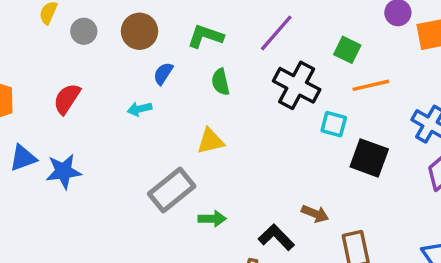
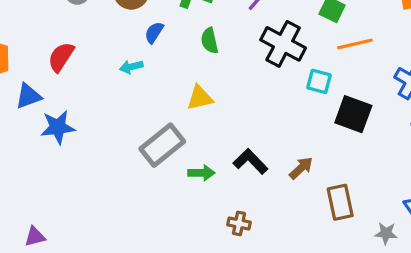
blue triangle: (23, 158) -> (28, 96), moved
brown arrow: (315, 214) -> (301, 168), turned -65
black L-shape: (276, 237) -> (250, 161), moved

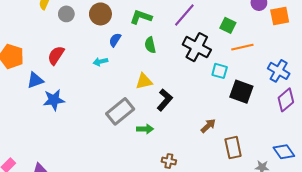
black L-shape: (250, 161) -> (165, 100), moved, turned 85

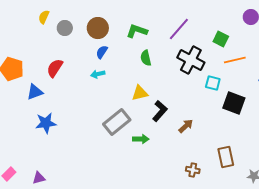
blue semicircle: (115, 40) -> (102, 52), moved
blue star: (54, 100) -> (46, 123), moved
brown arrow: (208, 126) -> (186, 126), moved
brown cross: (169, 161) -> (193, 170), moved

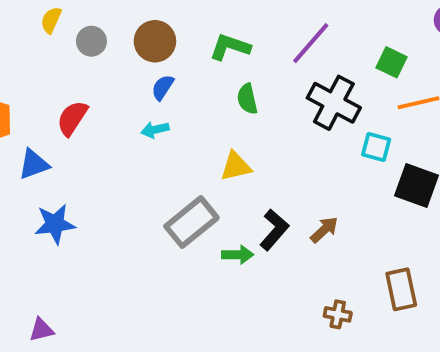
black L-shape: (160, 111) -> (274, 230), moved

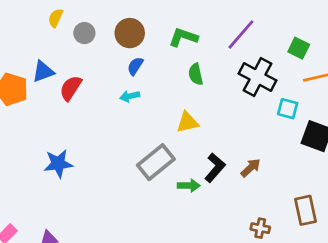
blue triangle: (34, 164) -> (43, 72), moved

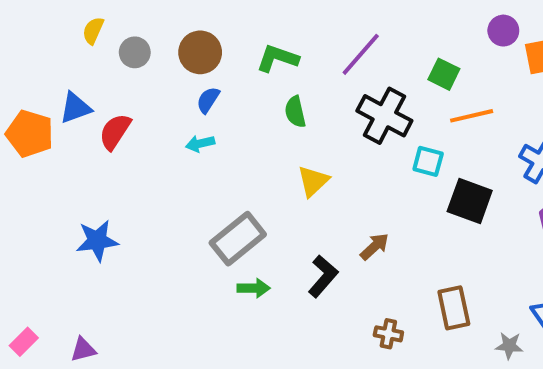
yellow triangle: (187, 122) -> (313, 181), moved, turned -30
black L-shape: (215, 168) -> (323, 276), moved
green arrow: (189, 186) -> (254, 288), moved

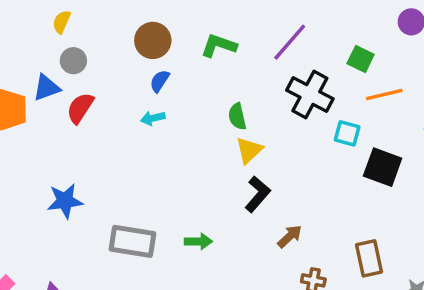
gray circle: (135, 52) -> (73, 61), moved
green semicircle: (295, 112) -> (237, 116), moved
gray rectangle: (238, 239) -> (133, 241), moved, turned 48
brown arrow: (375, 247) -> (290, 236), moved
black L-shape: (323, 276) -> (258, 194), moved

